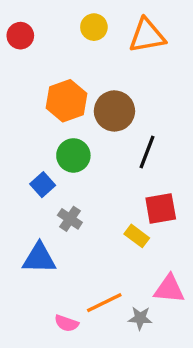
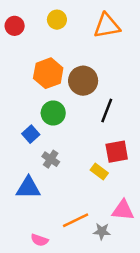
yellow circle: (94, 27) -> (57, 20), moved
pink semicircle: (67, 323) -> (39, 240), moved

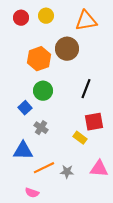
red circle: (15, 26) -> (21, 18), moved
brown circle: (83, 81) -> (67, 49), moved
orange line: (76, 220) -> (44, 168), moved
gray star: (102, 231) -> (67, 172), moved

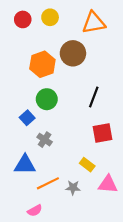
yellow rectangle: (80, 138) -> (87, 165), moved
pink semicircle: (32, 193) -> (35, 211), turned -48

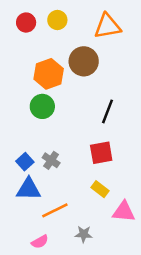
green circle: (47, 99) -> (42, 106), moved
blue square: (27, 118) -> (25, 162), moved
red square: (102, 133) -> (101, 153), moved
gray star: (73, 188) -> (84, 234), moved

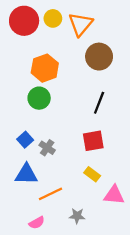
red circle: (26, 23) -> (24, 21), size x1.6
orange triangle: (107, 26) -> (81, 24), moved, turned -40
brown circle: (84, 61) -> (99, 57), moved
blue square: (25, 162) -> (25, 140), moved

